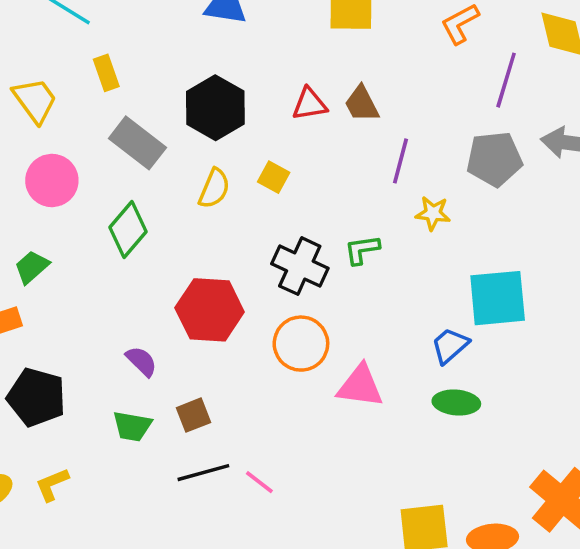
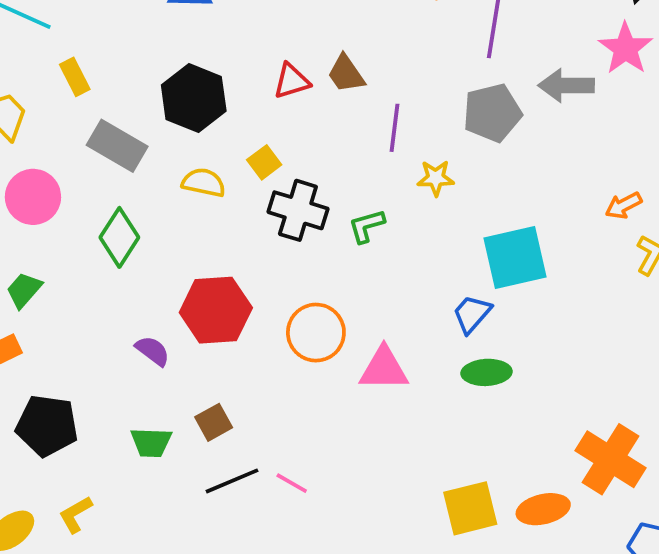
yellow square: (274, 177) -> (264, 162), turned 32
yellow semicircle: (214, 188) -> (204, 183), turned -93
black cross: (300, 266) -> (298, 210), moved
purple semicircle: (141, 361) -> (153, 351), moved

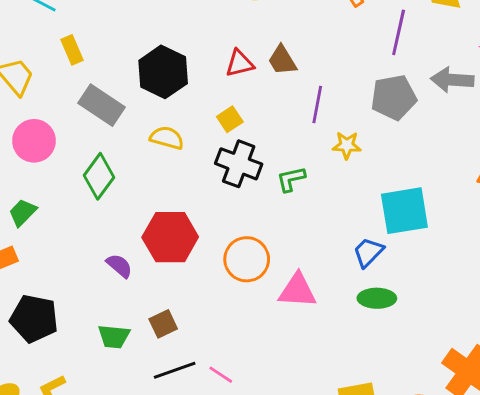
yellow square: (264, 162) -> (230, 119), moved

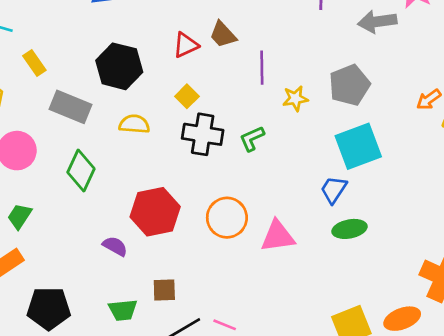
gray pentagon: (394, 97) -> (349, 85), moved
brown square: (163, 324) -> (164, 290), turned 35

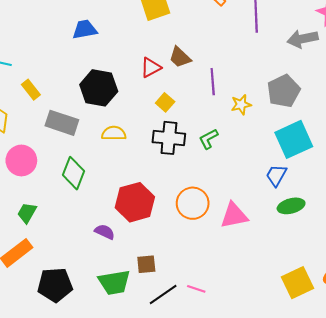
yellow square: (187, 96) -> (165, 102), moved
green trapezoid: (123, 310) -> (114, 282), size x1.4

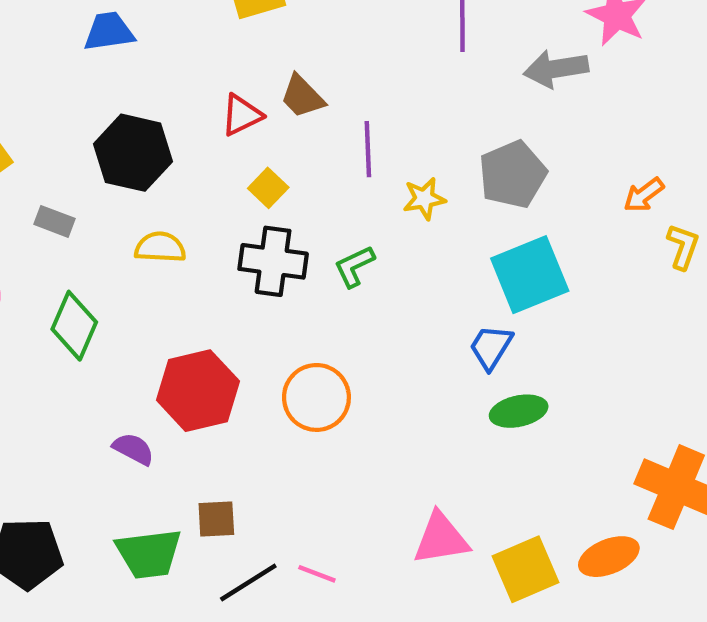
gray rectangle: (62, 123) -> (55, 221), size x0.6
pink triangle: (234, 215) -> (441, 539), moved

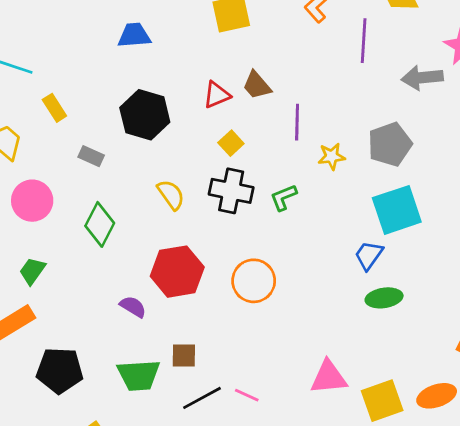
yellow semicircle: (160, 247) -> (171, 195), moved, turned 48

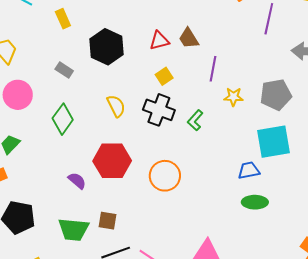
yellow rectangle: (54, 108) -> (63, 19), moved
green L-shape: (284, 197) -> (195, 120), turned -35
blue trapezoid: (369, 255) -> (249, 170), turned 35

